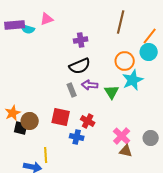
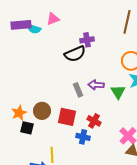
black semicircle: (80, 66) -> (75, 54), moved
brown circle: (30, 121) -> (42, 111), moved

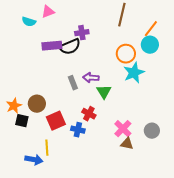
purple rectangle: (21, 25) -> (52, 46), moved
green triangle: (118, 92) -> (104, 92), moved
red square: (67, 117) -> (56, 121), moved, turned -36

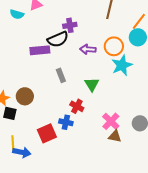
purple rectangle: (52, 46) -> (40, 50), moved
purple arrow: (91, 78) -> (88, 49), moved
red square: (56, 121) -> (47, 133), moved
yellow line: (47, 148) -> (13, 143), moved

